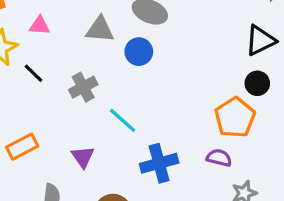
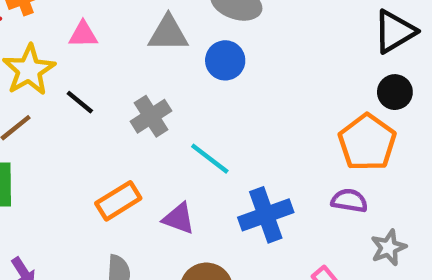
orange rectangle: (22, 147) -> (118, 201), moved
purple triangle: (83, 157) -> (179, 218), moved, turned -30

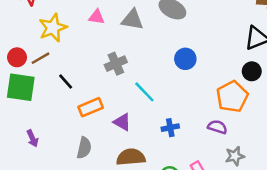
pink triangle: (83, 34) -> (97, 17), moved
blue circle: (225, 60) -> (185, 59), moved
black line: (80, 102) -> (66, 81), moved
blue cross: (266, 215) -> (170, 128), size x0.6

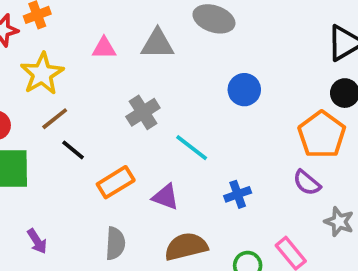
brown line: (40, 58) -> (55, 119), moved
purple semicircle: (217, 127) -> (307, 183), turned -150
gray star: (235, 156) -> (339, 222), turned -30

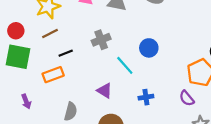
blue circle: (244, 90) -> (149, 48), moved
black line: (73, 150) -> (66, 53), moved, turned -72
orange rectangle: (116, 182) -> (53, 75), moved

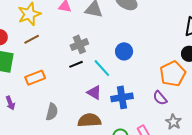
black line: (66, 53) -> (76, 64), moved
purple triangle: (105, 91) -> (94, 93), moved
blue cross: (146, 97) -> (122, 97), size x1.5

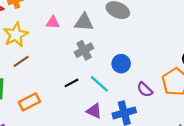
gray cross: (79, 44) -> (84, 50), moved
purple semicircle: (160, 98) -> (145, 90), moved

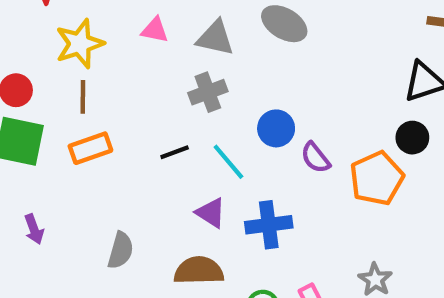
brown line: (21, 61) -> (83, 97), turned -63
purple semicircle: (145, 90) -> (315, 158), moved
orange rectangle: (29, 102) -> (90, 148), moved

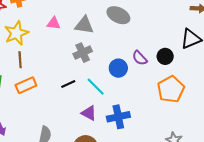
black circle: (412, 138) -> (165, 56), moved
purple semicircle: (315, 158) -> (140, 58), moved

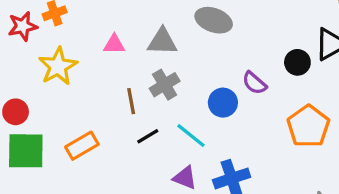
black circle: (165, 56) -> (297, 62), moved
brown line: (20, 60) -> (131, 101), moved

